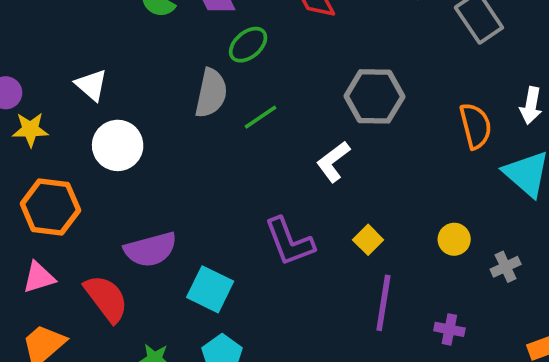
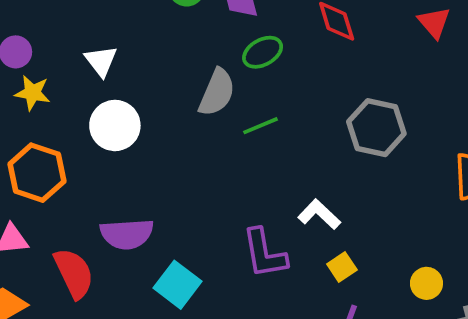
white L-shape: (333, 162) -> (319, 214), moved, turned 69

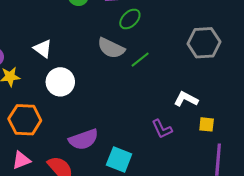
gray semicircle: (217, 92) -> (111, 48), turned 108
purple L-shape: (264, 253) -> (162, 129), size x0.7
yellow square: (342, 267) -> (207, 124), turned -35

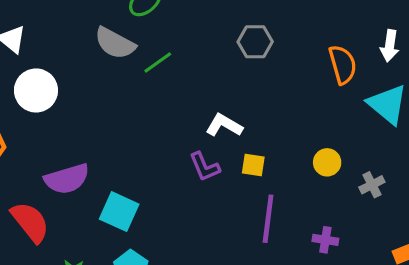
gray hexagon: (204, 43) -> (255, 42), size x0.7
purple L-shape: (162, 129) -> (205, 167), moved

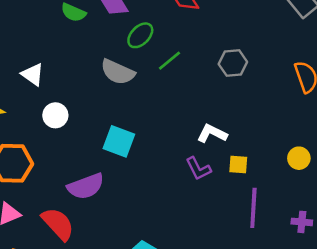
green line: (158, 63) -> (169, 61), moved
white circle: (36, 90) -> (55, 115), size x0.7
cyan square: (119, 212) -> (119, 141), moved

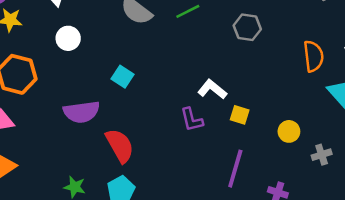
cyan square: (119, 141) -> (122, 77), size x0.7
yellow square: (238, 164) -> (240, 115), moved
red semicircle: (58, 224) -> (120, 146), moved

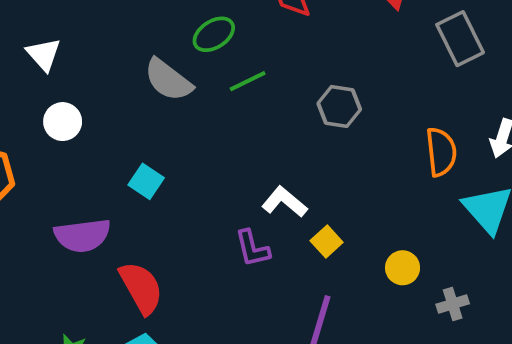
yellow square: (240, 115) -> (327, 242), turned 30

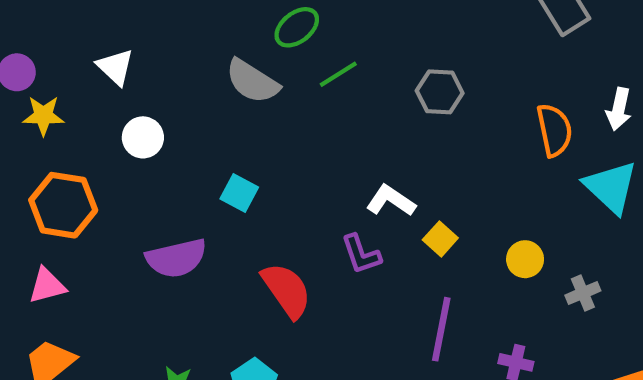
red semicircle: (141, 288) -> (287, 290), moved

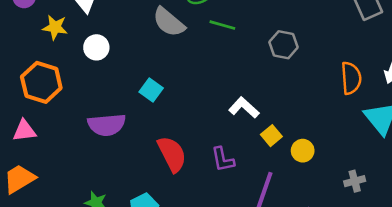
green line: (338, 74) -> (222, 25), turned 40
yellow star: (43, 116) -> (55, 27), moved
purple L-shape: (361, 254) -> (223, 159), moved
yellow circle: (525, 259) -> (303, 151), moved

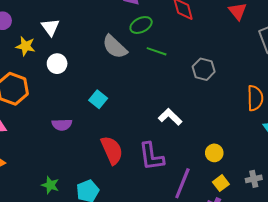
purple semicircle: (107, 125) -> (62, 125), size x0.7
yellow square: (271, 136) -> (221, 183), moved
purple L-shape: (223, 159) -> (151, 156), size x1.4

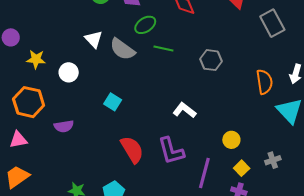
white triangle: (50, 27) -> (94, 39), moved
purple semicircle: (62, 125) -> (64, 126), moved

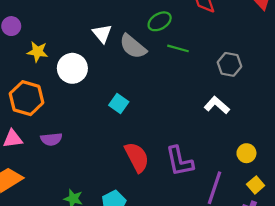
white circle: (69, 72) -> (72, 68), size x1.4
white L-shape: (184, 110) -> (217, 105), moved
purple semicircle: (64, 126) -> (51, 139), moved

